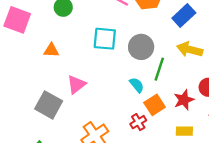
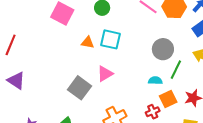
cyan square: (105, 39) -> (110, 39), moved
cyan semicircle: (137, 85) -> (155, 81), turned -56

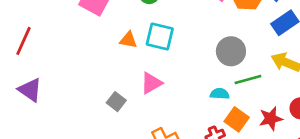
green line: (176, 70) -> (248, 80), turned 48
gray square: (80, 88) -> (116, 102), size x0.6
orange square: (168, 99) -> (237, 119), turned -30

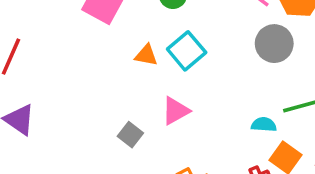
cyan square: (160, 37) -> (187, 51), turned 36
gray circle: (231, 51) -> (274, 44), moved

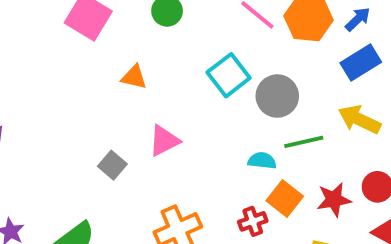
gray circle: (274, 44) -> (277, 96), moved
cyan square: (187, 51) -> (229, 75), moved

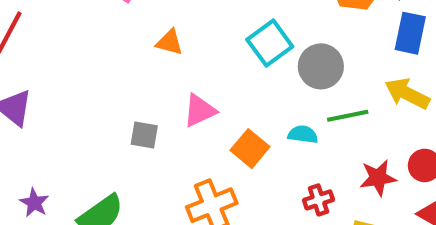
blue rectangle: (361, 62) -> (410, 33), turned -48
gray square: (112, 165) -> (144, 135), turned -32
orange square: (285, 198) -> (250, 149), moved
red cross: (253, 221) -> (318, 200), moved

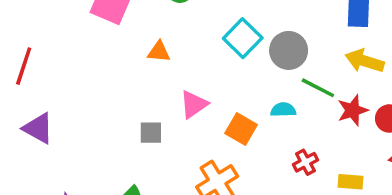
green line: (348, 116) -> (318, 88), turned 48
red star: (378, 178) -> (353, 110), moved

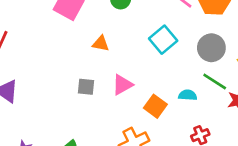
gray circle: (289, 50) -> (211, 48), moved
gray square: (151, 133) -> (86, 87), moved

